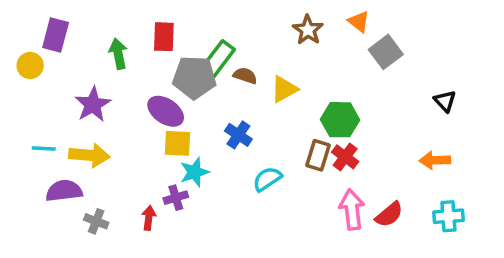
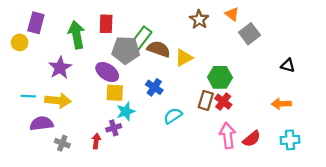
green arrow: (118, 54) -> (77, 35), size x1.4
brown semicircle: (245, 76) -> (159, 49), size x1.5
black triangle: (445, 101) -> (288, 65), turned -32

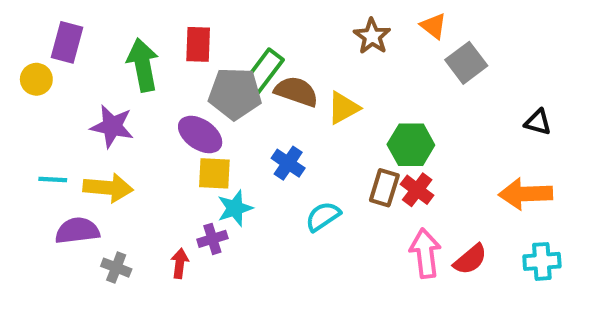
purple star: (60, 68) -> (112, 126), turned -30
orange arrow: (281, 104) -> (526, 194), size x1.4

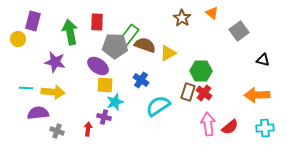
gray square: (466, 63) -> (239, 31), moved
cyan semicircle: (323, 216) -> (158, 106), size x1.4
purple cross: (212, 239) -> (104, 117), turned 32

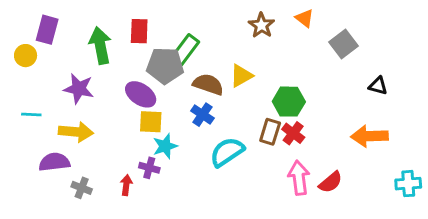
brown semicircle: (145, 45) -> (208, 84), moved
cyan line: (26, 88) -> (31, 115), moved
cyan cross: (265, 128) -> (408, 184), moved

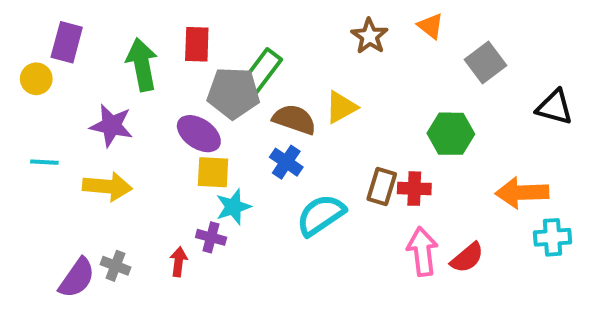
black triangle: (378, 86) -> (555, 107), moved, size x1.4
green hexagon: (289, 102) -> (451, 134), moved
red cross: (293, 133) -> (414, 189), turned -35
purple semicircle: (54, 162) -> (77, 278), moved, turned 132
cyan cross: (408, 184) -> (552, 237), moved

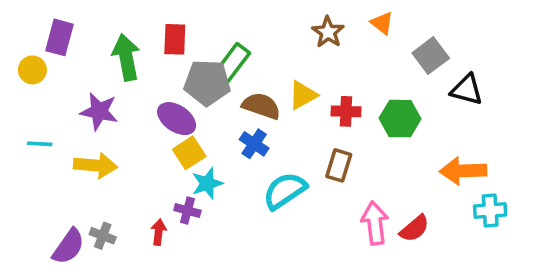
black triangle: (555, 107) -> (467, 90), moved
yellow square: (213, 172) -> (189, 153), turned -36
red cross: (414, 189) -> (346, 111), moved

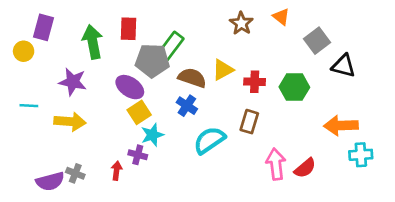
purple semicircle: (68, 247) -> (50, 181), turned 40

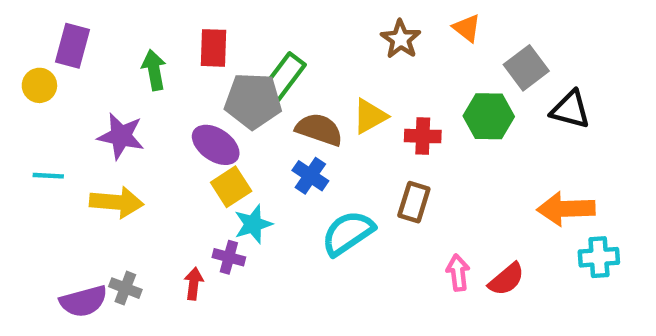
green arrow: (93, 42) -> (154, 70), size x0.7
green hexagon: (294, 87) -> (489, 116), moved
pink arrow: (276, 164) -> (458, 273), size x0.7

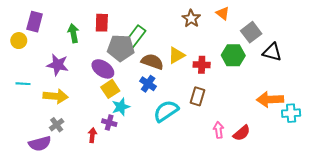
cyan cross: (599, 257) -> (291, 113), moved
gray cross: (125, 288) -> (57, 125), moved, turned 32

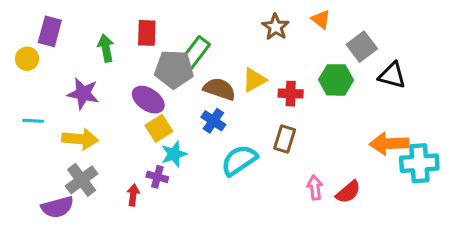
cyan cross: (291, 113) -> (419, 163), size x1.4
gray cross: (57, 125) -> (82, 180), size x1.5

